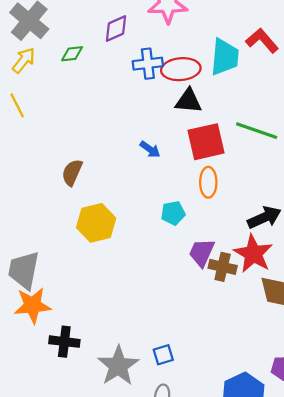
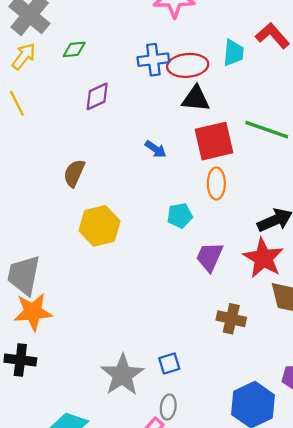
purple diamond: (116, 28) -> (97, 96), moved
cyan trapezoid: (225, 57) -> (234, 53), size x0.7
brown cross: (223, 267) -> (231, 319), moved
black cross: (64, 342) -> (20, 360), moved

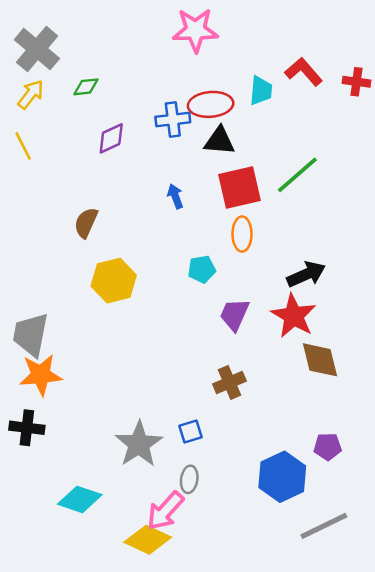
blue cross: (153, 60) -> (173, 120), moved
green line: (267, 130) -> (297, 175), turned -60
blue arrow: (156, 149) -> (175, 196), turned -145
brown cross: (231, 319) -> (229, 382), moved, turned -36

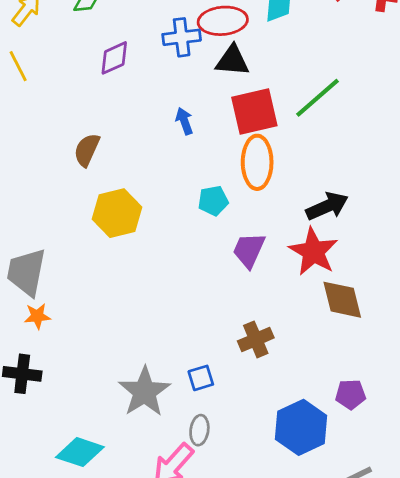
orange ellipse: (242, 234) -> (257, 162), size x1.4
orange star: (41, 375) -> (37, 316), size x0.6
brown cross: (229, 382) -> (256, 339), moved

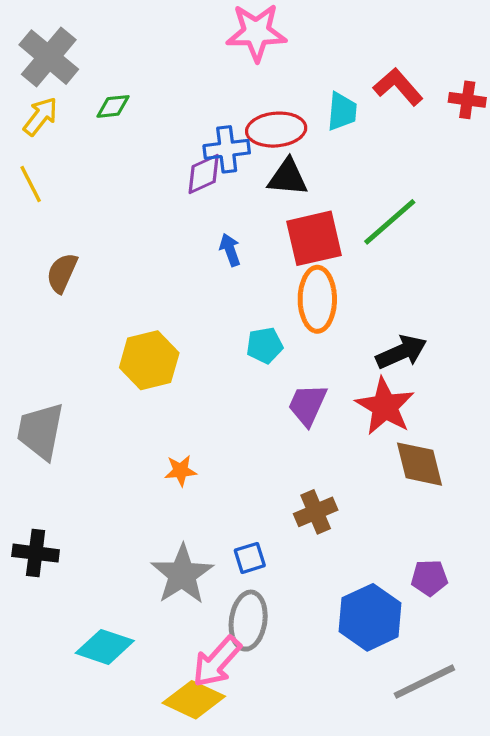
purple diamond: (114, 58) -> (204, 174), moved
brown semicircle: (87, 150) -> (62, 273), moved
orange star: (37, 316) -> (181, 471), moved
gray ellipse: (199, 430) -> (248, 621), size x1.6

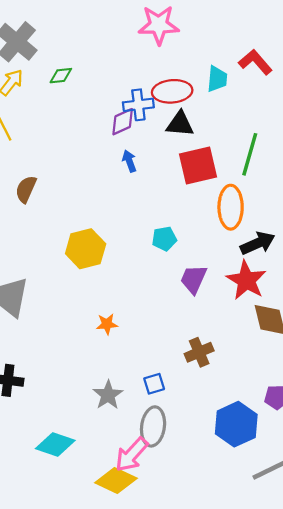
green line: (390, 222) -> (250, 154), turned -33
blue arrow: (230, 250) -> (129, 161), moved
orange ellipse: (317, 299) -> (231, 207), moved
gray star: (182, 574) -> (108, 395), size x0.7

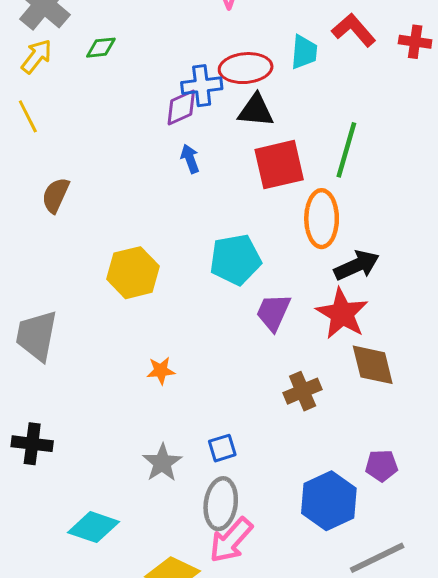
cyan pentagon: (164, 239) -> (235, 260), size x1.6
brown cross: (199, 352) -> (303, 391), moved
pink arrow: (132, 455) -> (231, 540), moved

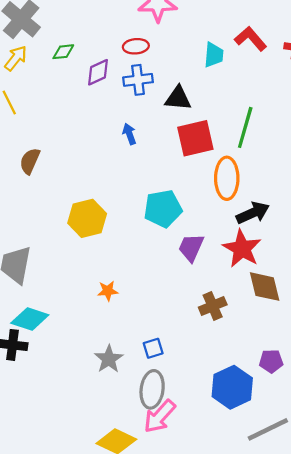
red ellipse: (246, 68) -> (136, 46), moved, size x0.7
purple diamond: (181, 108) -> (98, 72), moved
cyan diamond: (94, 527) -> (30, 319), moved

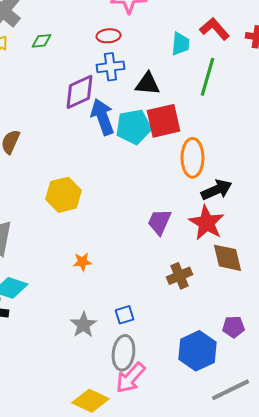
purple diamond: (98, 72) -> (79, 92), moved, size x1.4
green line: (245, 127) -> (207, 77), moved
blue arrow: (129, 134) -> (102, 117), size x1.8
cyan pentagon: (163, 209) -> (133, 127), moved

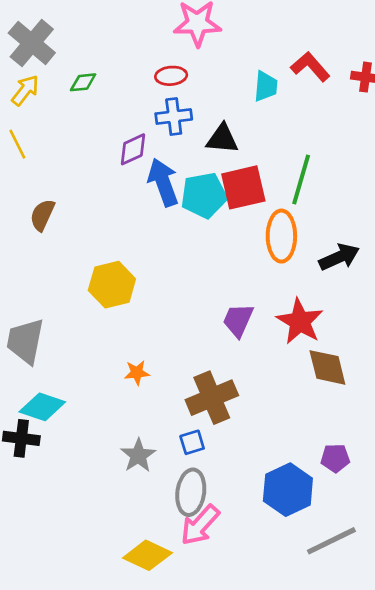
green line: (207, 77) -> (301, 180), moved
purple diamond: (79, 92) -> (133, 149), size x0.7
black arrow: (216, 190) -> (339, 257), moved
brown cross: (179, 276) -> (212, 398), moved, size x1.5

